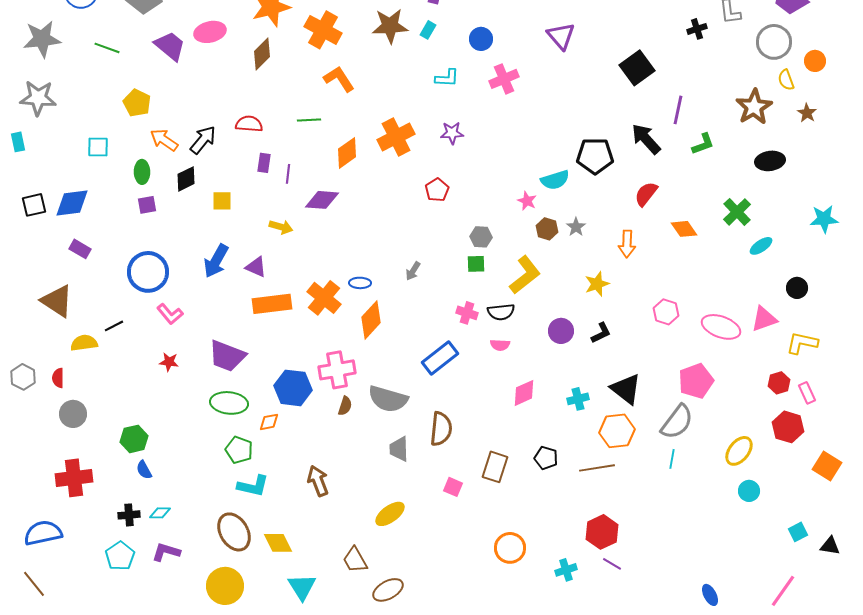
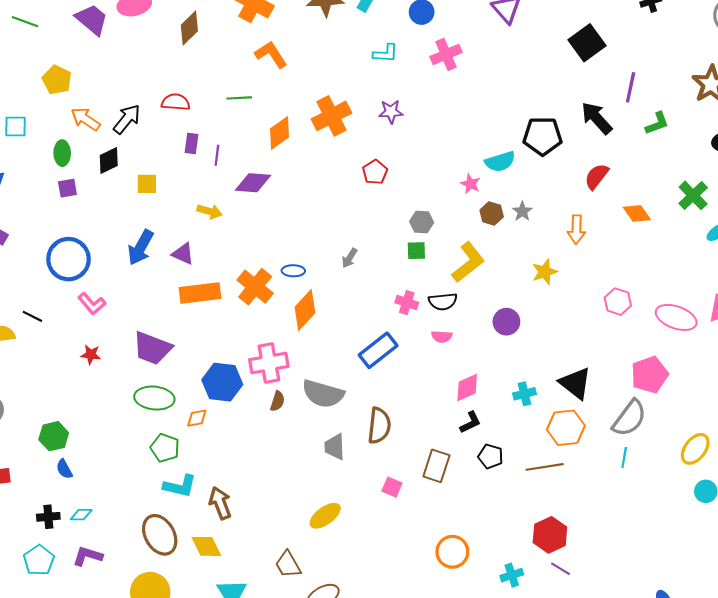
black line: (114, 326) -> (32, 316), turned 54
black L-shape: (601, 333) -> (470, 422), moved
brown arrow: (318, 481) -> (220, 503), moved

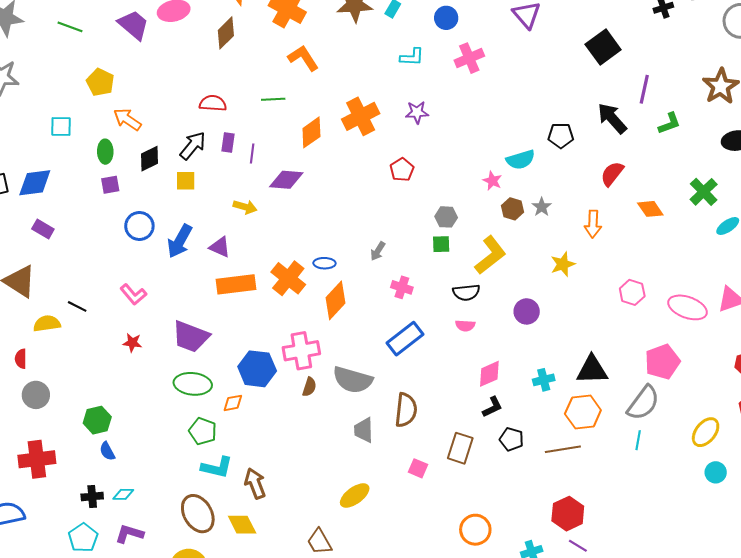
black arrow: (127, 119) -> (193, 146), moved
black pentagon: (543, 136) -> (561, 135), size x0.7
blue circle: (69, 259) -> (139, 226), moved, size x0.7
pink cross: (407, 303) -> (402, 287), moved
black triangle: (575, 383) -> (592, 370), turned -40

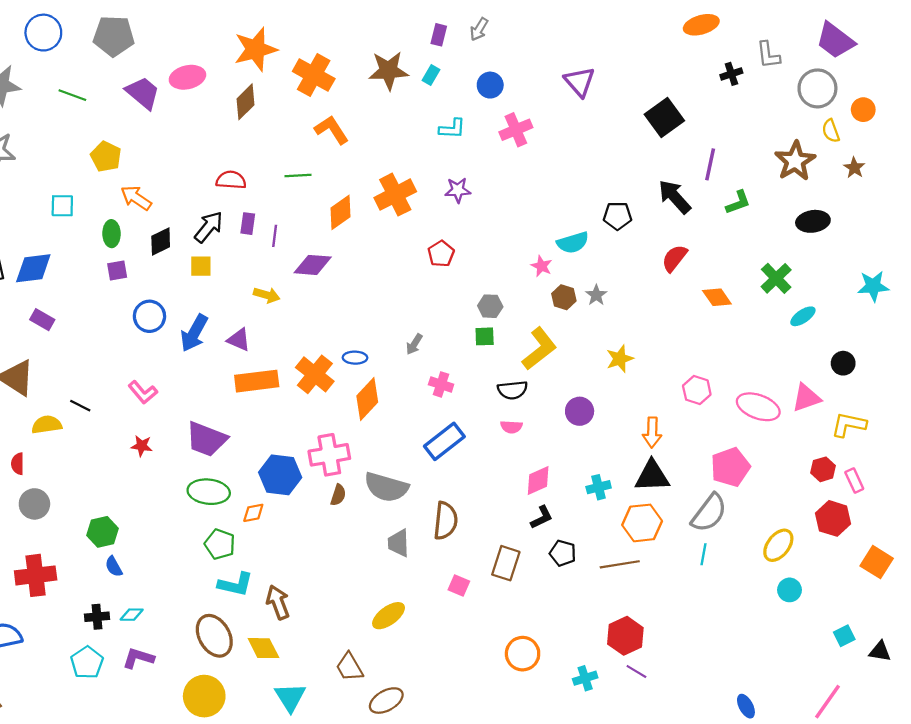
orange arrow: (593, 224) -> (652, 432), moved

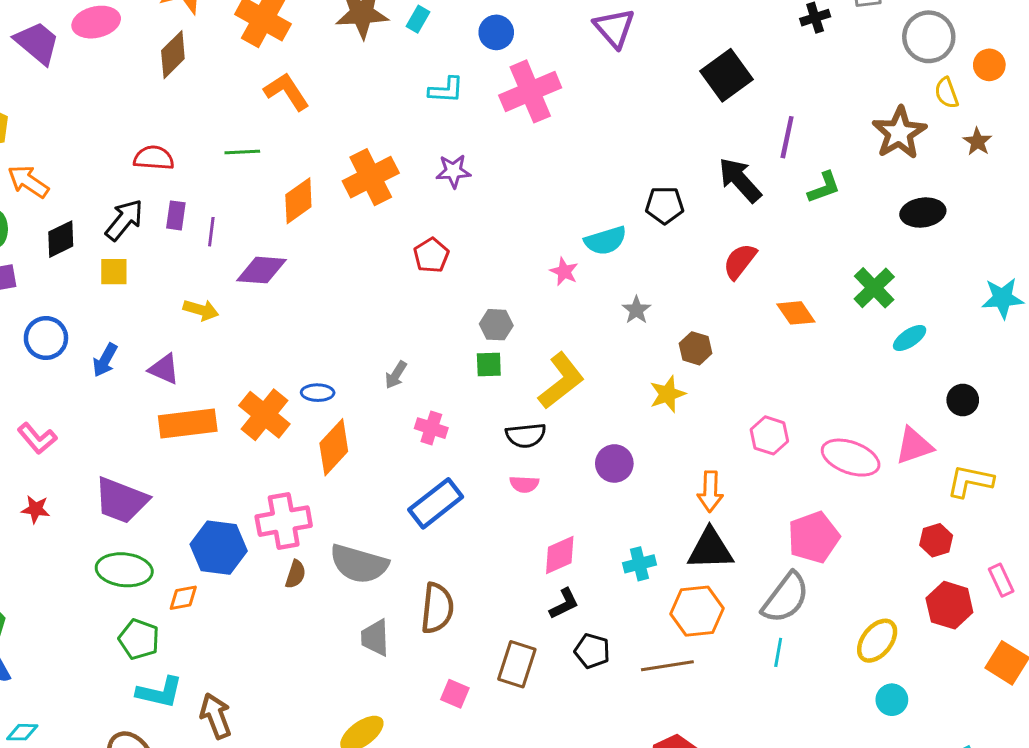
pink cross: (516, 130) -> (530, 91), size x1.4
brown hexagon: (564, 297) -> (696, 348), moved
blue arrow: (194, 333) -> (105, 360), size x0.7
pink rectangle: (854, 480) -> (1001, 580), moved

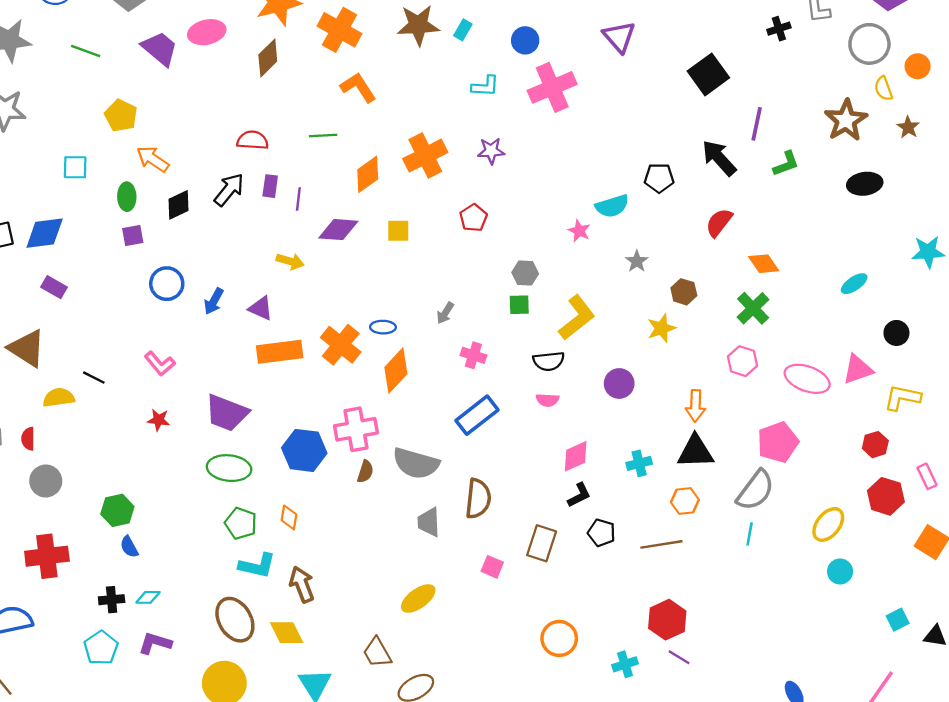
yellow square: (114, 272) -> (398, 231), moved
green cross: (874, 288) -> (753, 308), moved
orange diamond: (183, 598) -> (289, 517), moved, turned -70
orange hexagon: (697, 611) -> (685, 501), size x0.7

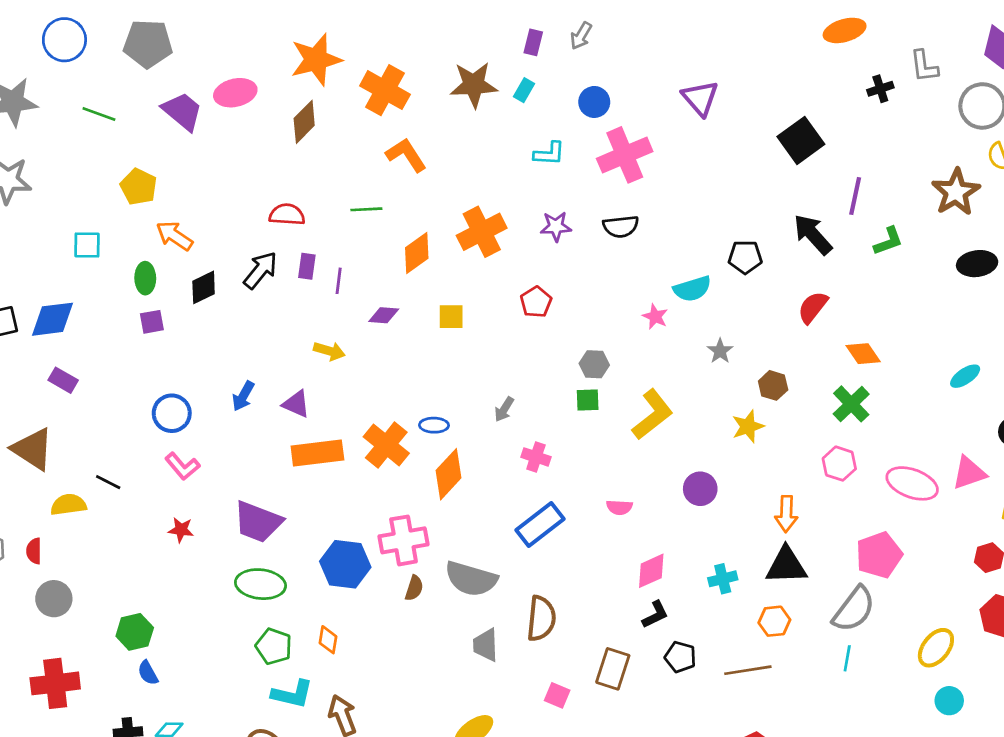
purple diamond: (338, 230) -> (384, 315), size x0.7
blue circle: (167, 284) -> (172, 413), moved
black semicircle: (549, 361) -> (621, 226), moved

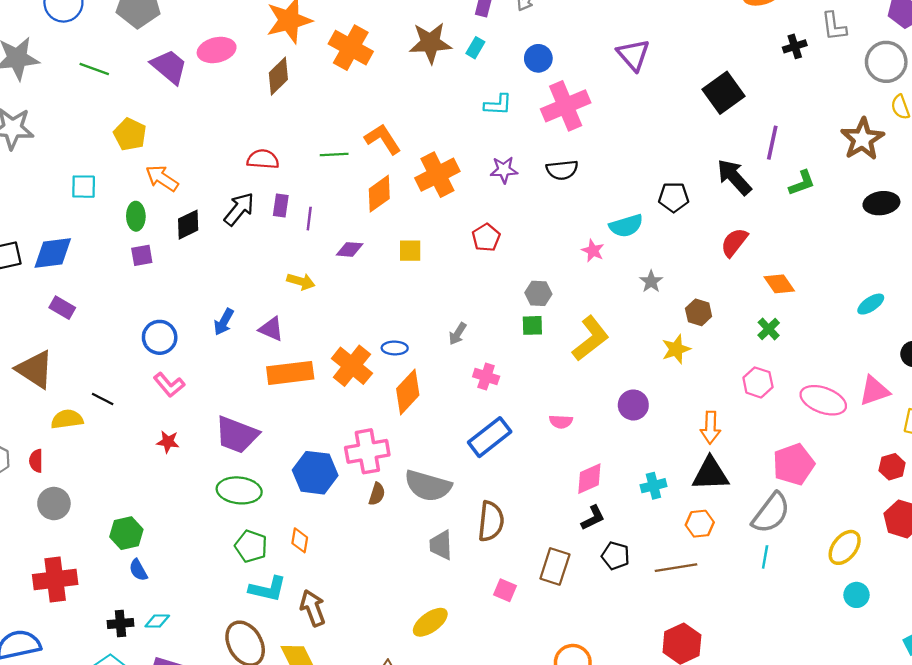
orange L-shape: (406, 155) -> (383, 139), moved
green cross: (851, 404) -> (769, 329), size x0.7

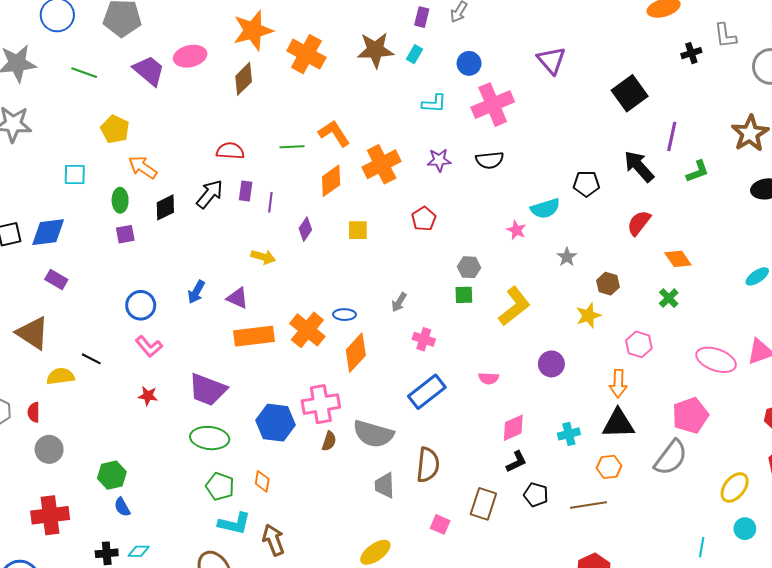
purple diamond: (350, 249) -> (305, 229), turned -60
pink hexagon: (758, 382) -> (639, 344), moved
cyan line: (765, 557) -> (702, 547), moved

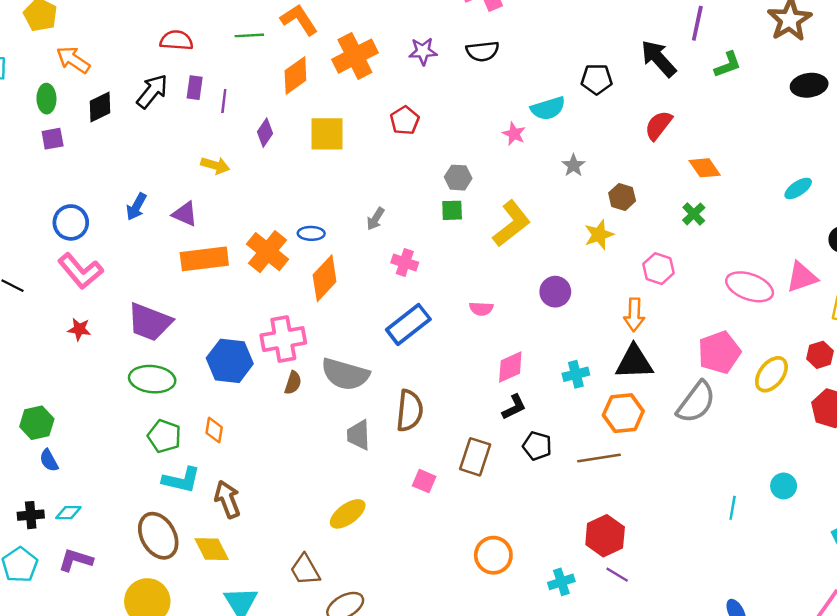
yellow square: (358, 230) -> (327, 134), size x1.5
pink L-shape: (149, 346) -> (80, 271), size x1.4
orange hexagon: (609, 467) -> (623, 413), size x1.4
yellow ellipse: (735, 487) -> (771, 374), moved

